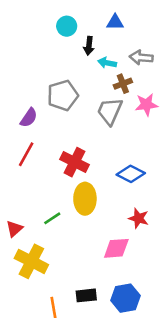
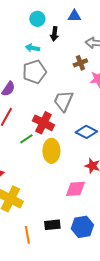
cyan arrow: (107, 63) -> (32, 48), moved
gray trapezoid: (110, 111) -> (63, 101), moved
green line: (52, 218) -> (26, 139), moved

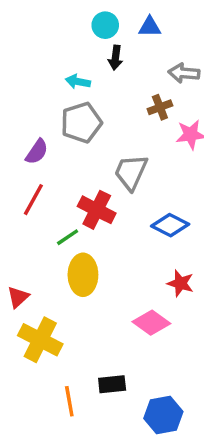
cyan circle: (37, 19) -> (105, 25), moved
yellow ellipse: (51, 151) -> (83, 275), moved
pink diamond: (75, 189) -> (151, 323), turned 40
blue hexagon: (82, 227) -> (163, 415), moved

